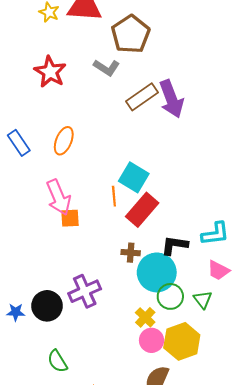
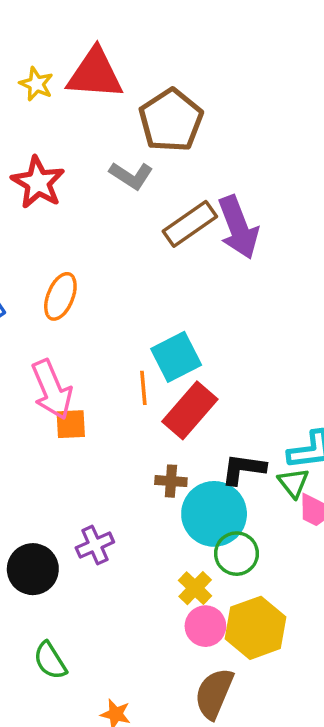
cyan square: (134, 177) -> (176, 357), turned 32
purple cross: (85, 291) -> (95, 545), size x0.7
green triangle: (203, 300) -> (293, 483), moved

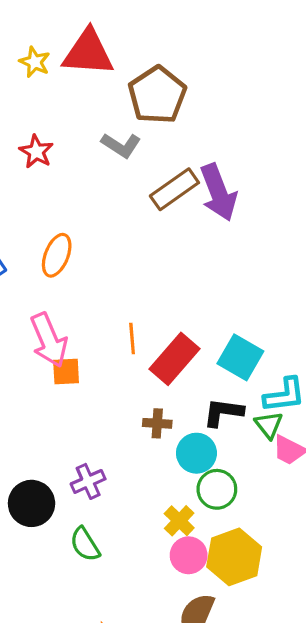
red star: (38, 182) -> (36, 152), size x0.7
cyan square: (176, 357) -> (240, 357), moved, turned -33
cyan circle: (214, 514) -> (196, 453), size x0.7
green semicircle: (50, 661) -> (85, 544), moved

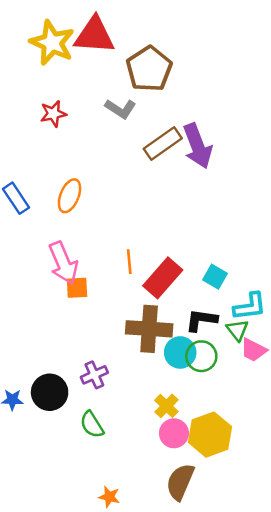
yellow star: (35, 62) -> (52, 43), size x1.8
red star: (36, 152) -> (53, 114), turned 30
cyan square: (240, 357) -> (215, 277), size x0.7
brown cross: (157, 423) -> (149, 329), size x2.0
green circle: (217, 489) -> (201, 356), moved

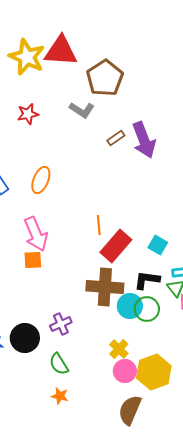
brown rectangle: (163, 144) -> (116, 138), size x0.6
orange line: (129, 262) -> (99, 225), moved
orange square: (77, 288) -> (33, 260), moved
orange star: (109, 497) -> (60, 396), moved

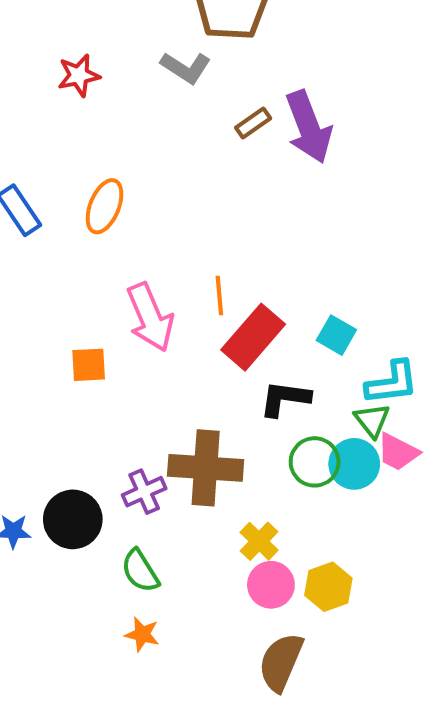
pink arrow: (36, 234) -> (150, 317), moved
black L-shape: (147, 280) -> (285, 399), moved
brown cross: (105, 287) -> (206, 468), moved
cyan circle: (130, 306) -> (354, 464), moved
yellow hexagon: (154, 372) -> (328, 587), size x0.7

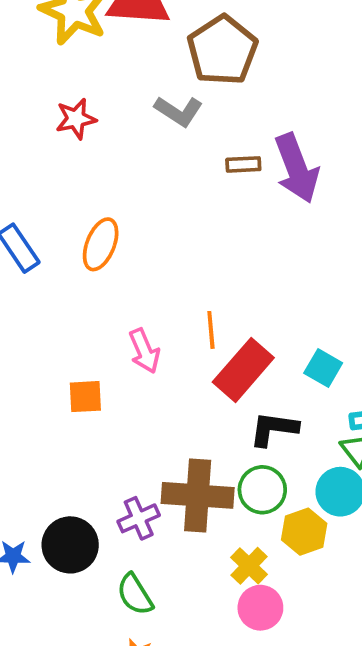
brown rectangle: (253, 123) -> (243, 164), turned 32
pink arrow: (150, 317) -> (144, 351), size x0.7
green circle: (315, 462) -> (262, 490), moved
yellow hexagon: (328, 587) -> (304, 532), moved

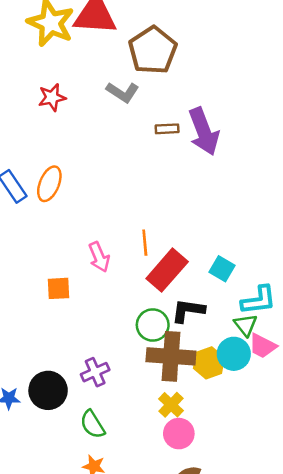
orange ellipse: (101, 244) -> (49, 184), moved
green circle: (262, 490) -> (153, 325), moved
brown cross: (198, 495) -> (171, 356), moved
yellow hexagon: (304, 532) -> (209, 363), moved

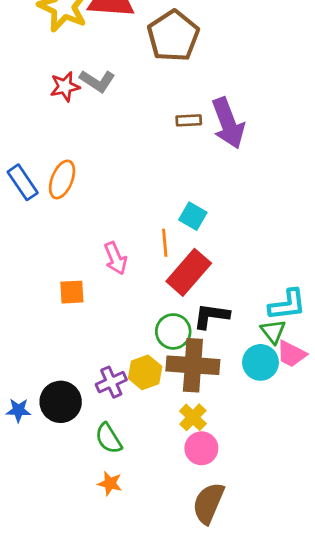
gray L-shape: (123, 92) -> (97, 81), moved
cyan square: (222, 269) -> (193, 216), moved
yellow hexagon: (209, 363) -> (145, 372), moved

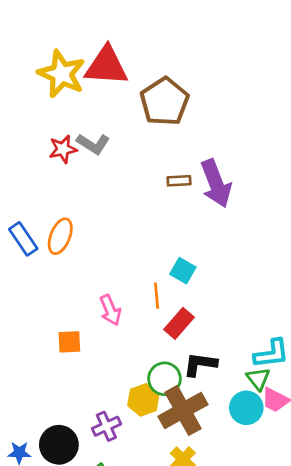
red rectangle: (189, 272) -> (179, 323), size x0.7
brown cross: (193, 365) -> (183, 410), turned -33
yellow hexagon: (145, 372) -> (143, 400), moved

